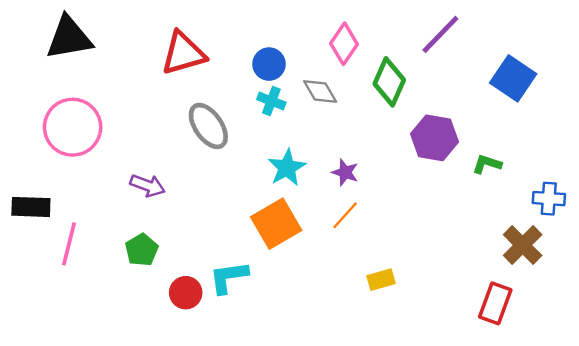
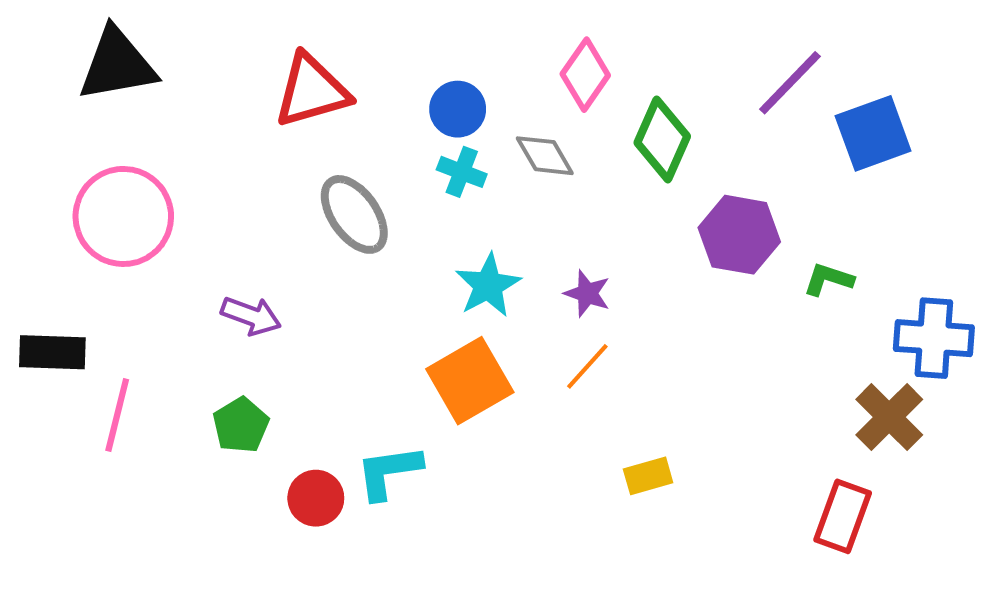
purple line: (440, 34) -> (790, 83), moved
blue square: (513, 78) -> (873, 133), turned 36
blue cross: (549, 199) -> (934, 338), size x1.4

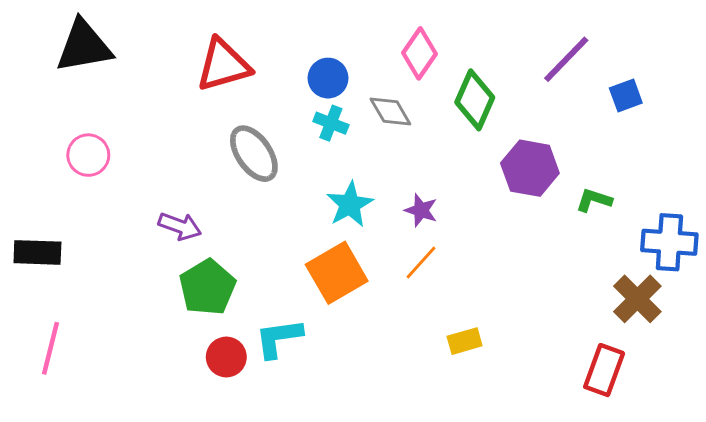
blue square: (873, 133) -> (626, 96), size x0.6
pink circle: (123, 216) -> (88, 155), size x0.6
pink line: (117, 415) -> (51, 348), moved
green pentagon: (241, 425) -> (207, 287), moved, size x1.4

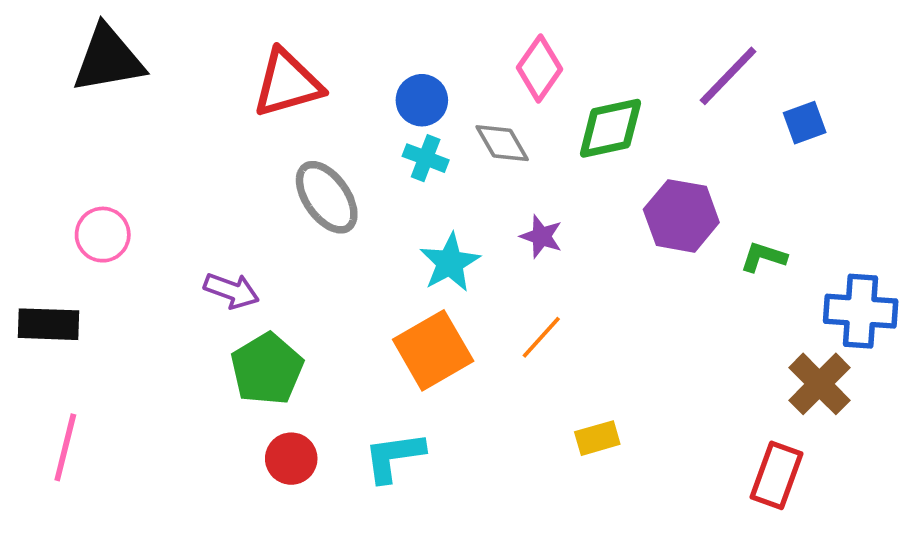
green diamond: (475, 100) -> (610, 128), turned 54
pink circle: (88, 155) -> (103, 235), moved
purple star: (421, 210) -> (541, 236), moved
cyan L-shape: (279, 338) -> (394, 457), moved

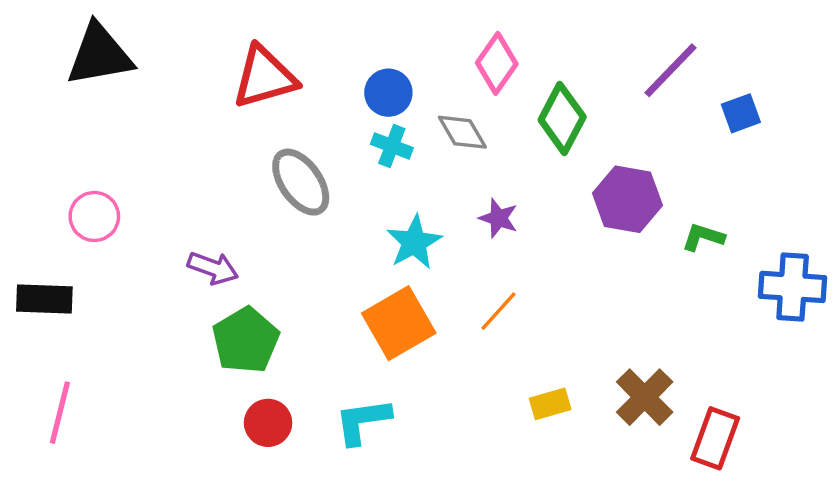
green diamond: (610, 128) -> (562, 118), turned -50
brown cross: (819, 384) -> (645, 397), moved

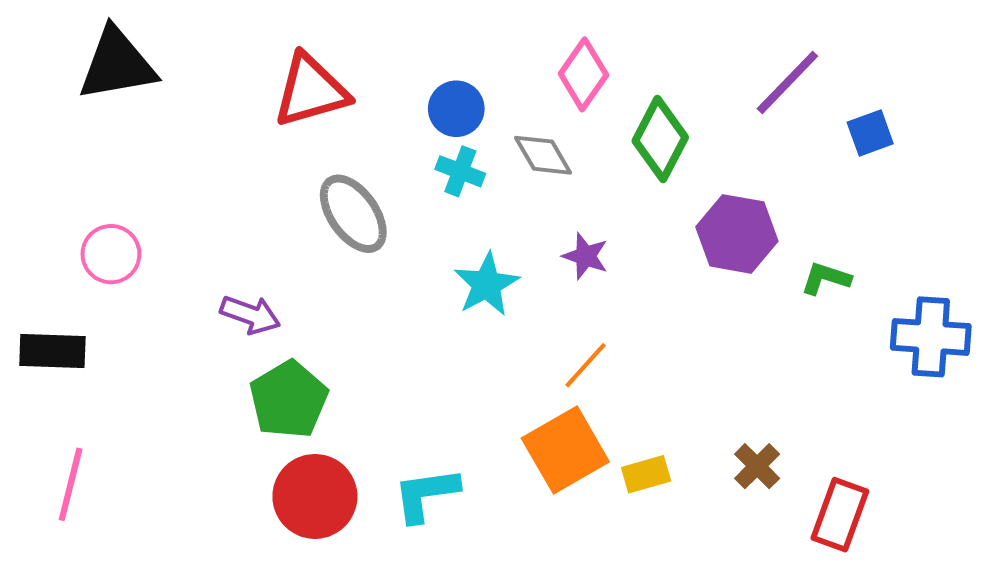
orange square: (399, 323) -> (565, 450), moved
brown cross: (645, 397) -> (757, 466), size x0.7
red circle: (268, 423) -> (315, 496), size x1.5

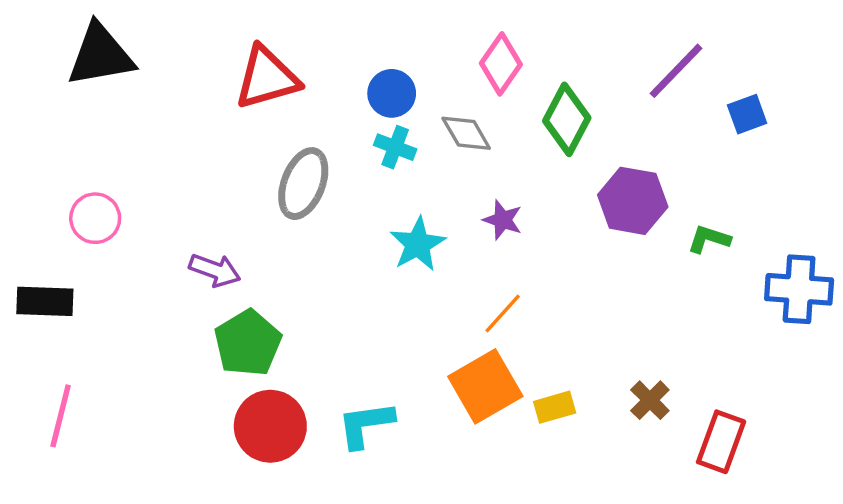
gray ellipse: (353, 214) -> (303, 184), turned 56

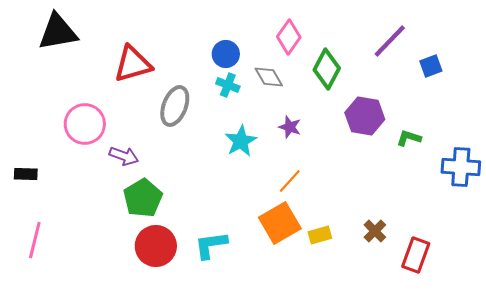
red triangle: (267, 78) -> (133, 64), moved
pink circle: (95, 218) -> (85, 124), moved, size x1.4
black rectangle: (45, 301) -> (26, 174), size x0.7

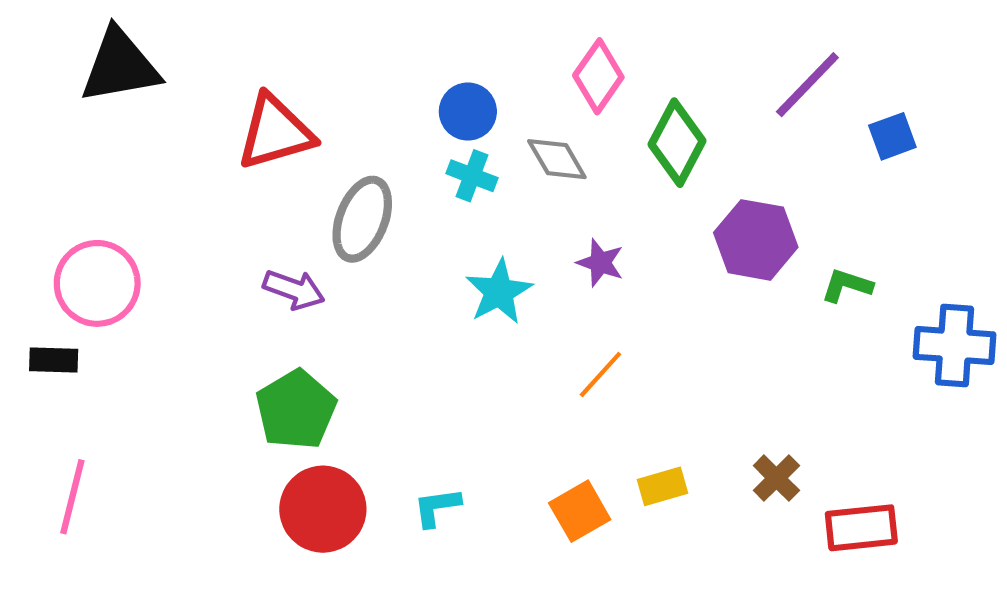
pink circle: (85, 124) -> (97, 283), moved
purple arrow: (124, 156) -> (294, 290), moved
orange square: (280, 223) -> (580, 511), moved, size x0.7
cyan L-shape: (211, 245) -> (437, 507), size x0.7
red rectangle: (416, 255) -> (861, 528), turned 64

